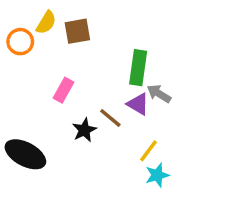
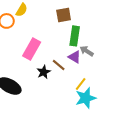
brown square: (77, 31) -> (64, 15), moved
pink rectangle: (64, 90) -> (32, 49), size x1.5
cyan star: (157, 175) -> (86, 98), size x1.5

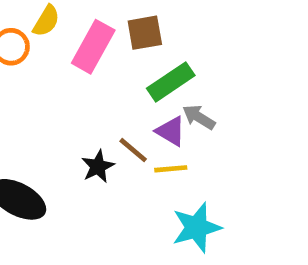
green rectangle: (75, 36) -> (171, 82), turned 48
pink rectangle: (32, 49) -> (93, 47), moved
yellow line: (81, 84) -> (171, 169), moved, turned 48

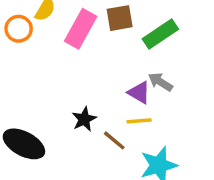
green rectangle: (171, 82) -> (160, 34), moved
brown line: (133, 150) -> (114, 140), moved

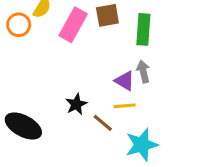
green rectangle: (160, 34) -> (143, 29), turned -52
gray arrow: (160, 82) -> (143, 71), turned 45

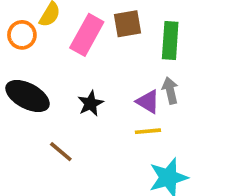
black star: (76, 104) -> (91, 103), moved
brown line: (103, 123) -> (61, 152), moved
black ellipse: (23, 126) -> (28, 96), moved

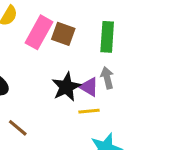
brown square: (128, 24) -> (63, 34), moved, turned 30
black star: (91, 103) -> (66, 87), moved, size x1.4

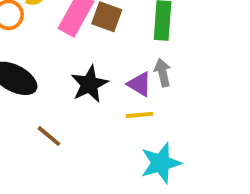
black star: (66, 87) -> (89, 84), moved

